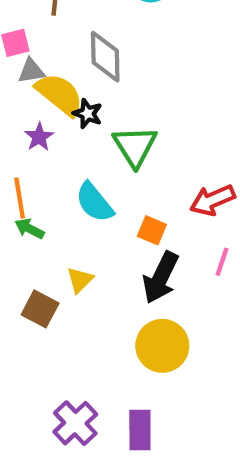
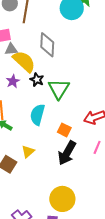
black star: (88, 114) -> (37, 80), moved
cyan semicircle: (94, 202) -> (37, 115), turned 50
yellow circle: (162, 346) -> (62, 199), moved

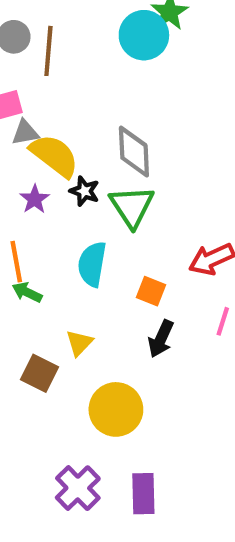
gray diamond: (47, 45) -> (134, 152), moved
black arrow: (67, 153) -> (161, 339), size x0.7
yellow circle: (62, 199) -> (116, 409), moved

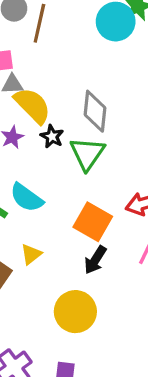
cyan semicircle: (92, 264) -> (27, 198), moved, turned -72
orange square: (151, 291) -> (93, 222), size x1.6
yellow circle: (116, 409) -> (75, 312), moved

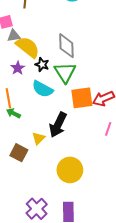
cyan semicircle: (27, 198) -> (43, 89), moved
orange square: (93, 222) -> (82, 98), moved, turned -30
black arrow: (95, 260) -> (58, 125), moved, size x1.4

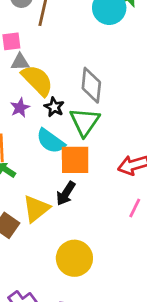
orange square: (82, 98) -> (75, 160), moved
black arrow: (58, 125) -> (66, 193), size x0.7
yellow triangle: (38, 138) -> (36, 209), size x1.5

